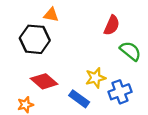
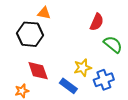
red diamond: (44, 81) -> (38, 71), turned 30

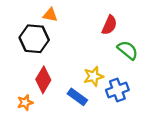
red diamond: (38, 71) -> (43, 80), turned 50

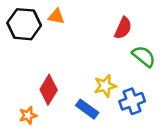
black hexagon: (34, 39) -> (24, 24), moved

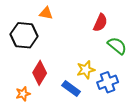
black hexagon: (24, 24) -> (24, 35), moved

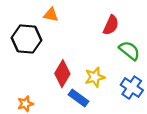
red diamond: (40, 73) -> (62, 74), moved
blue cross: (108, 82) -> (132, 88), moved, turned -36

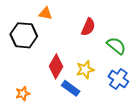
red semicircle: (111, 25) -> (88, 27), moved

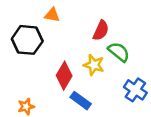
green semicircle: (116, 46) -> (119, 52), moved
yellow star: (85, 70) -> (94, 65), moved, turned 30

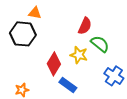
orange triangle: (52, 15) -> (35, 13), moved

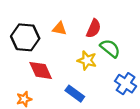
orange triangle: (35, 13) -> (59, 28), moved
red diamond: (54, 64) -> (41, 70), moved, turned -55

